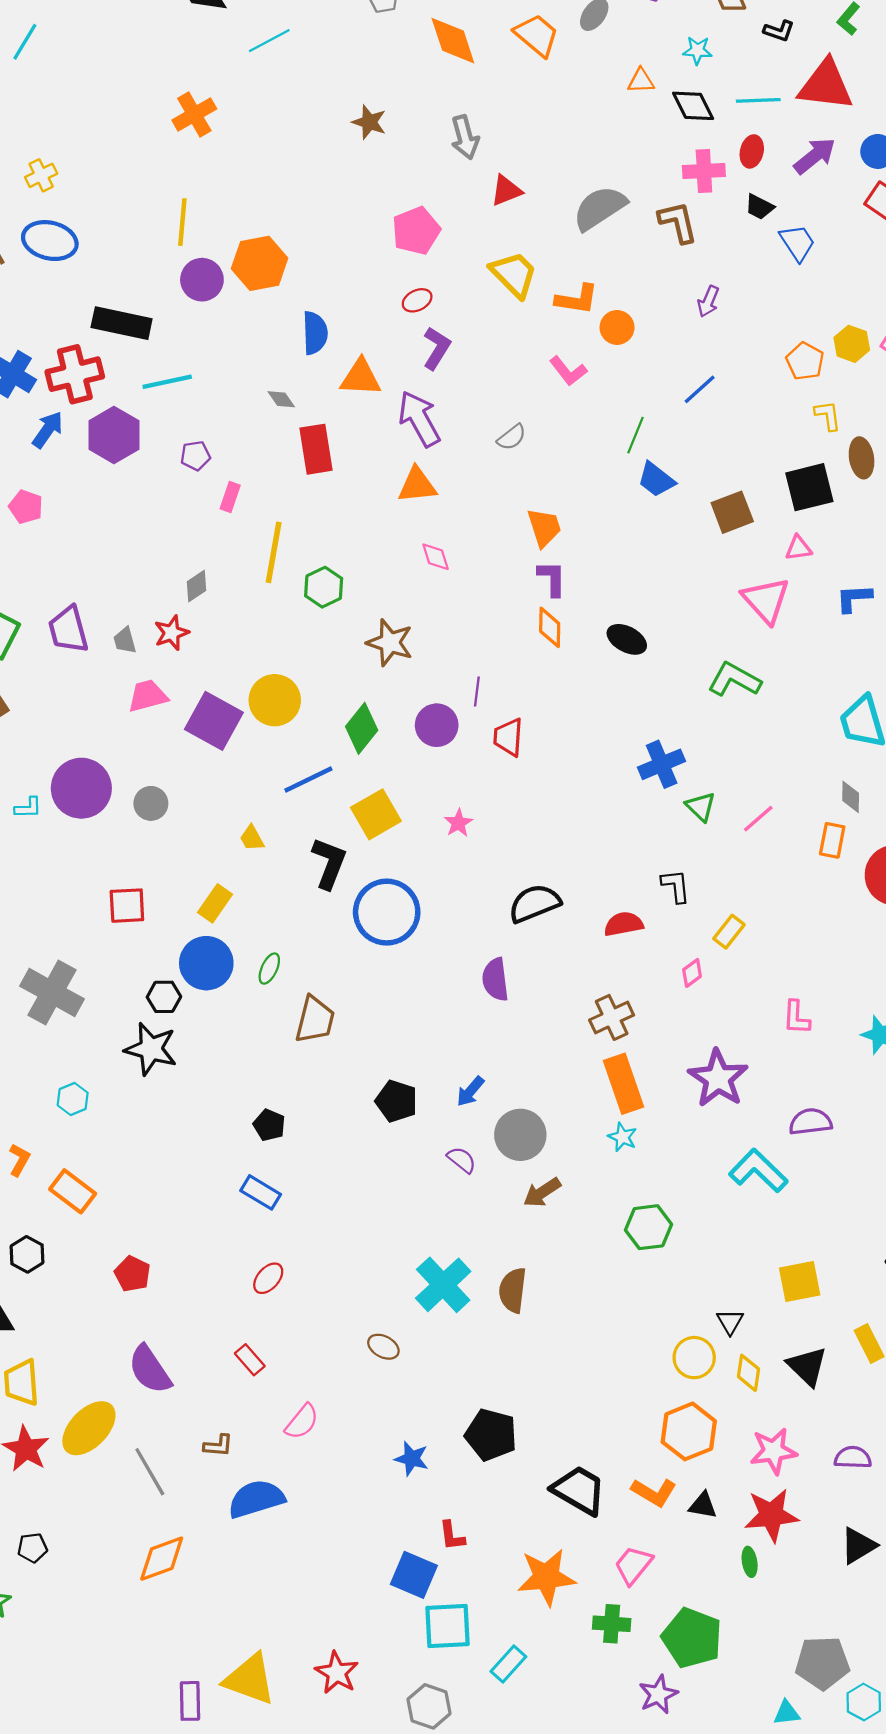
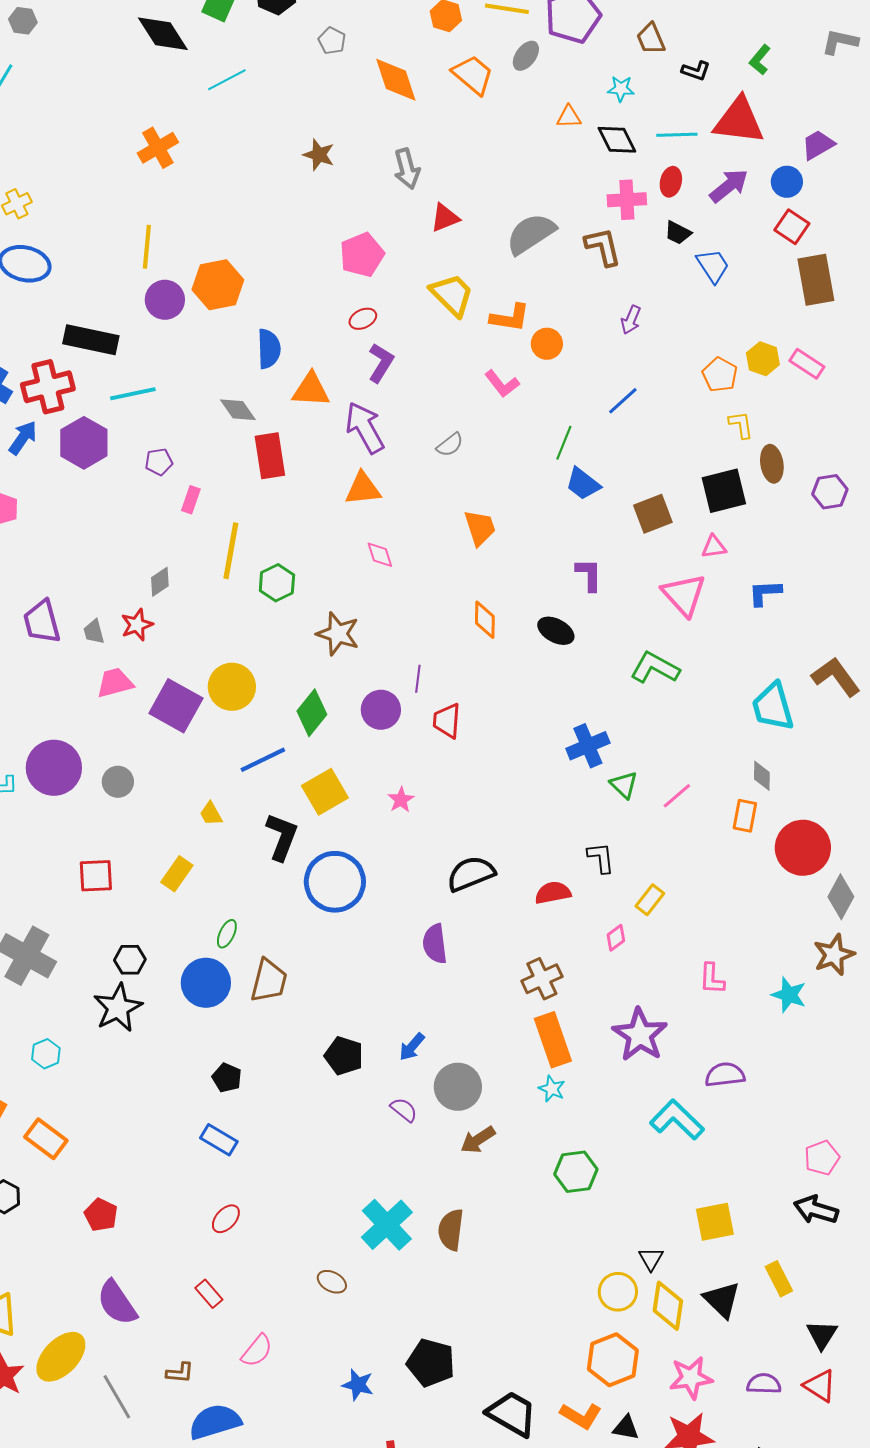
gray diamond: (281, 399) -> (238, 410), size x1.4
purple L-shape: (552, 578) -> (589, 575), moved
blue circle: (206, 963) -> (206, 983), moved
black star: (151, 1049) -> (118, 1008), turned 30
yellow diamond: (749, 1373) -> (668, 1306), size x1.4

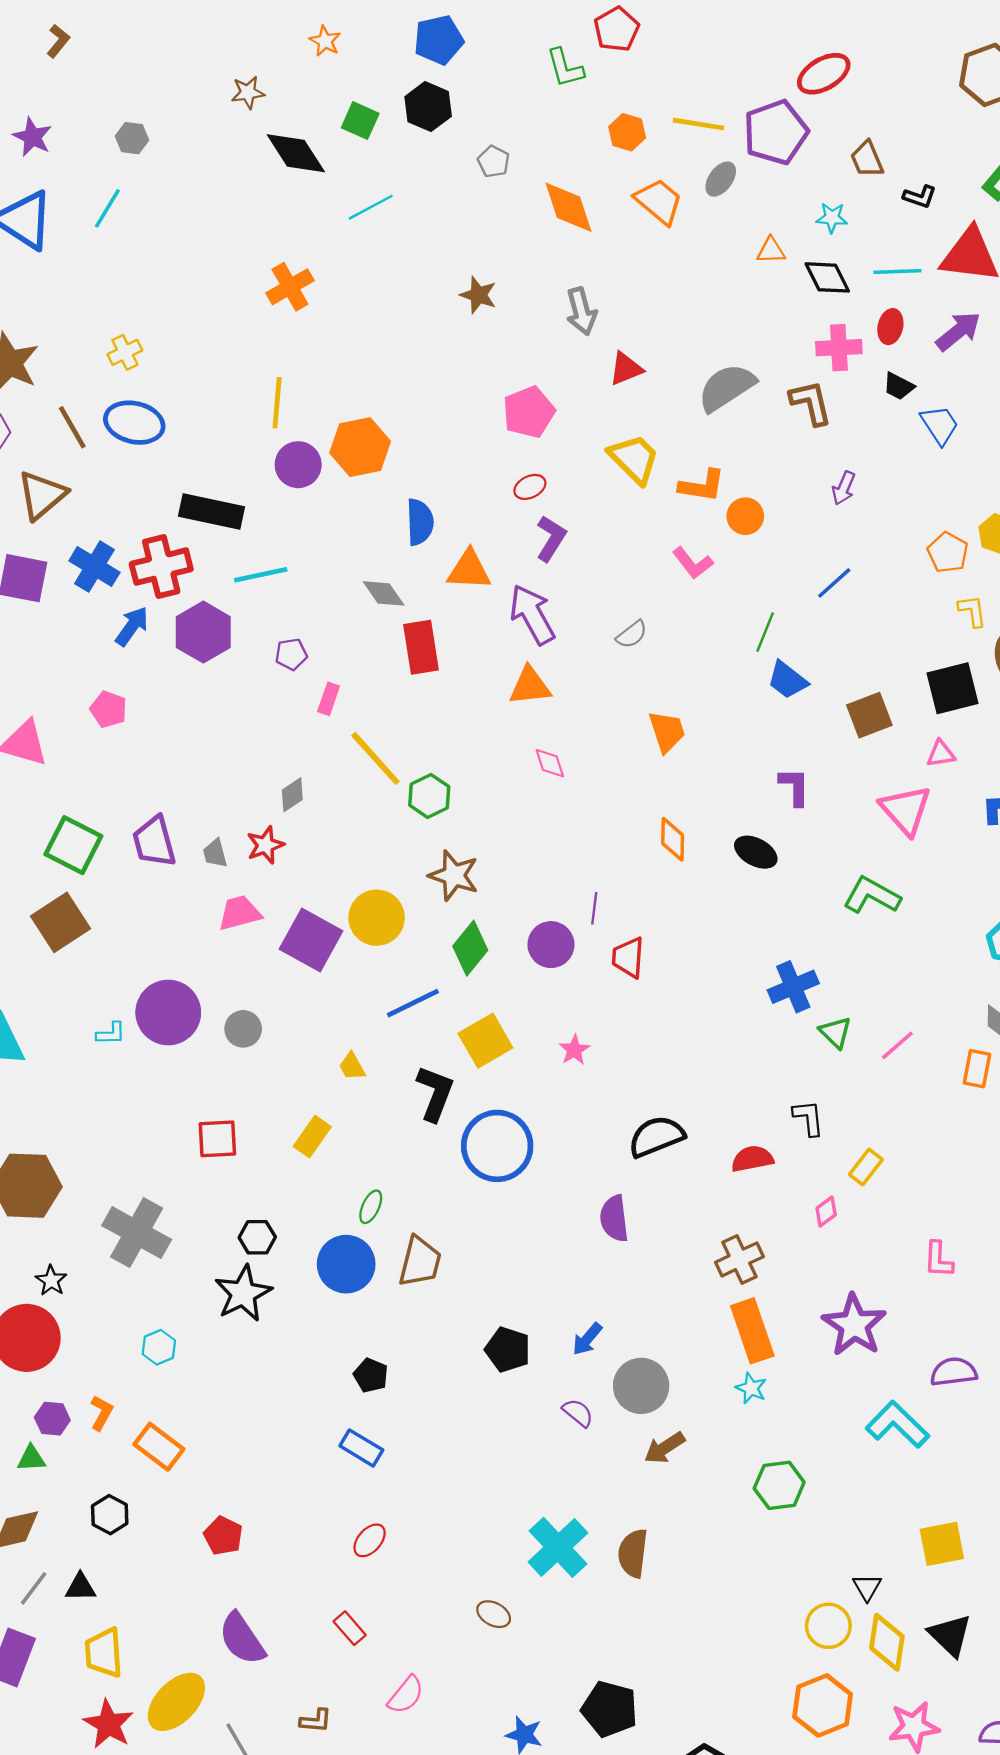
yellow line: (231, 551) -> (375, 758), turned -52
brown star: (338, 634) -> (454, 876), moved

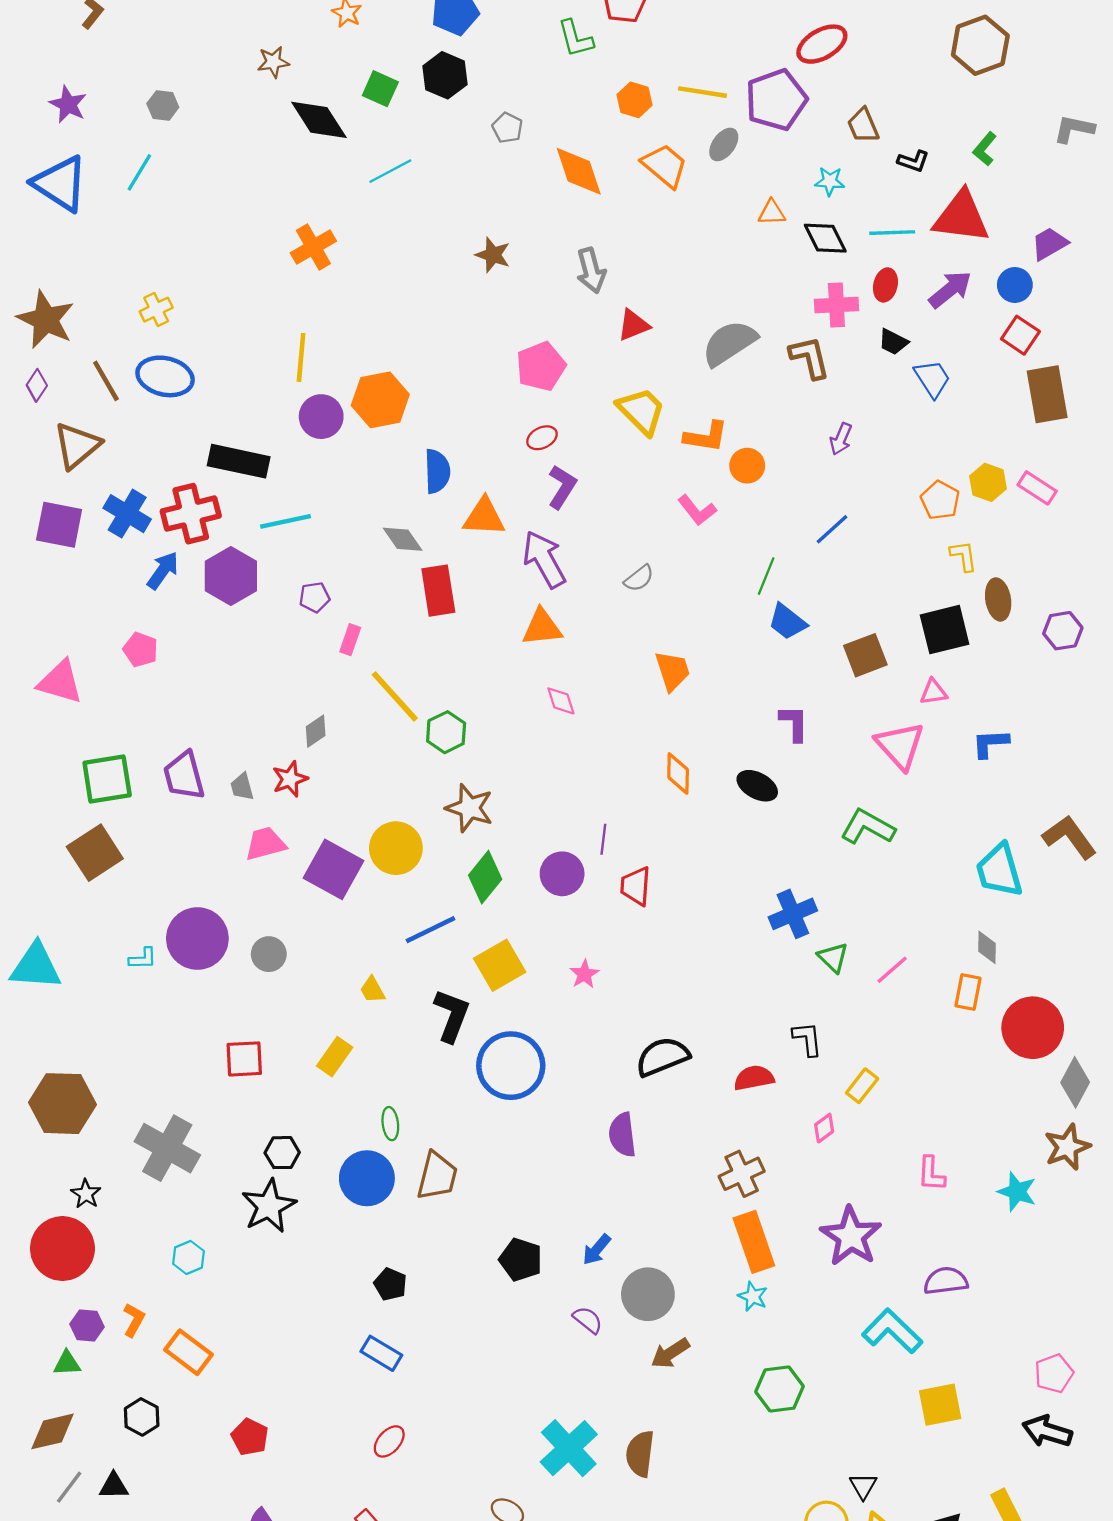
green square: (73, 845) -> (107, 779), turned -36
green ellipse: (371, 1207) -> (390, 1124), turned -32
yellow square: (942, 1544) -> (940, 1405), moved

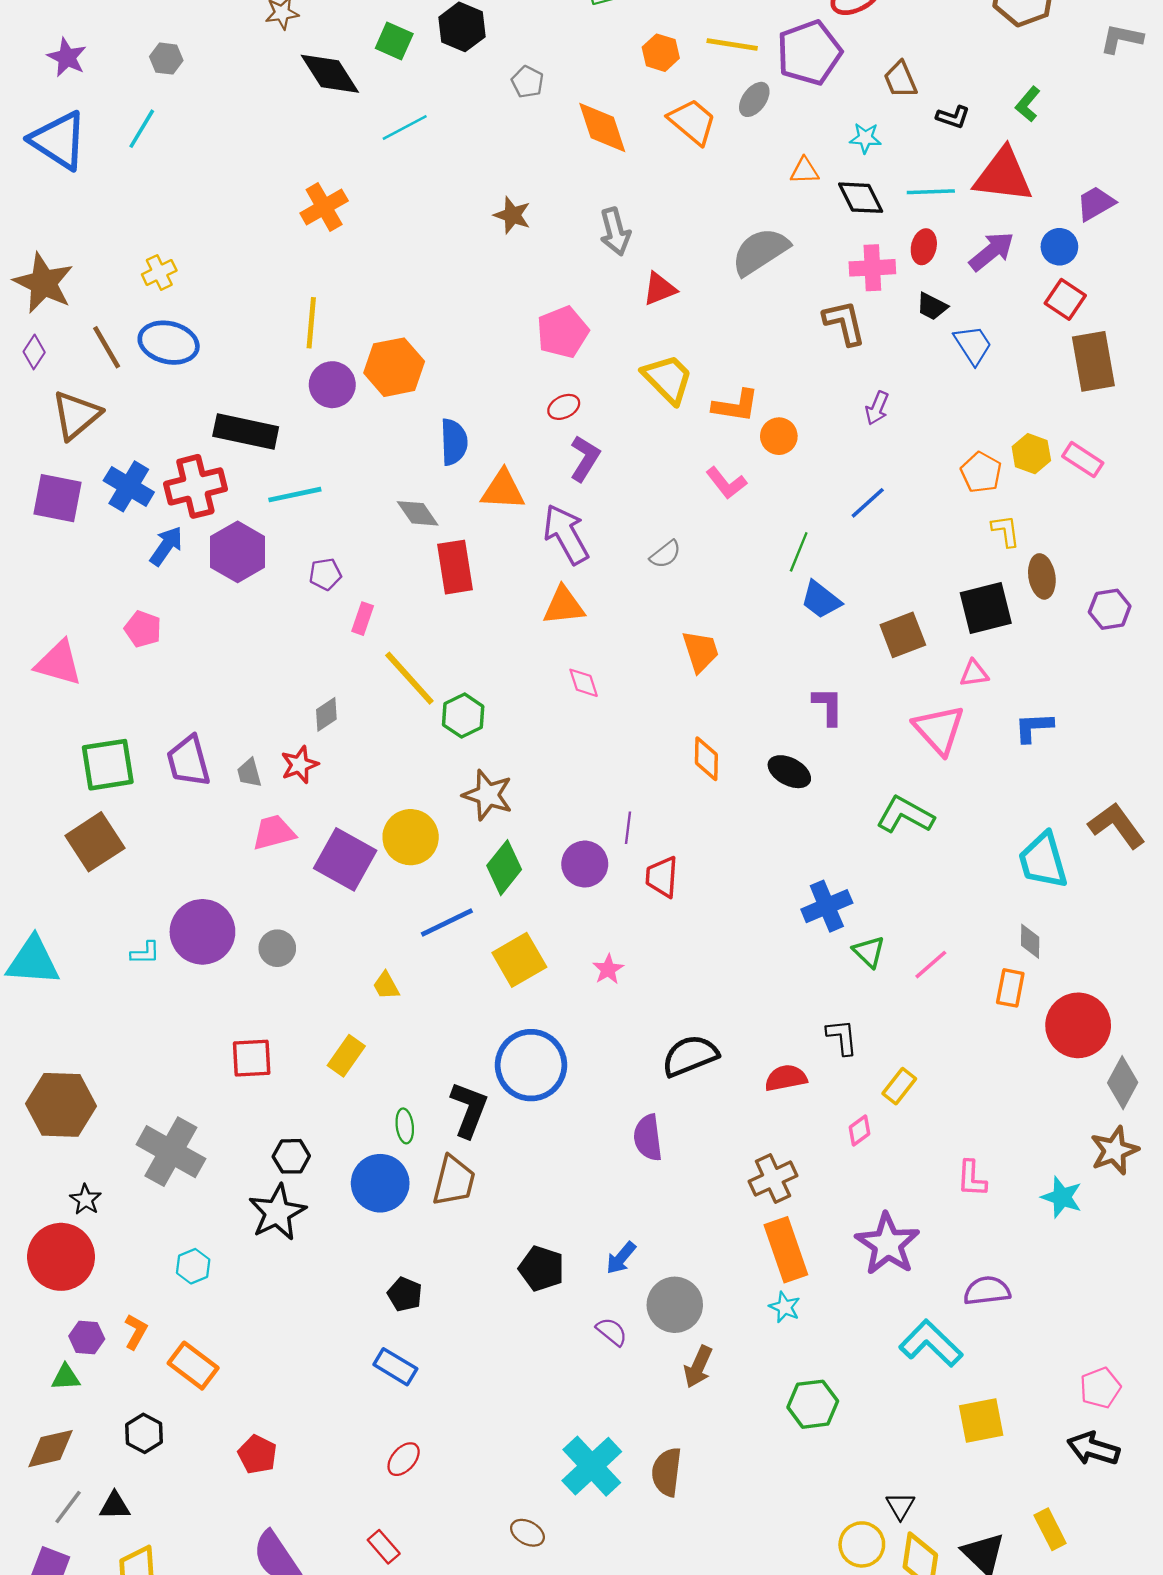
gray L-shape: (1074, 129) -> (1121, 39), moved
gray semicircle: (729, 343) -> (760, 251), moved
black L-shape: (452, 1015) -> (469, 1110), moved
brown arrow: (670, 1353) -> (698, 1367), turned -33

